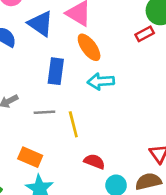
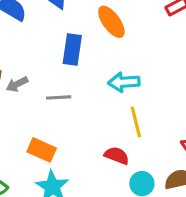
cyan arrow: (101, 81) -> (124, 82), moved
yellow line: (73, 124) -> (136, 122), moved

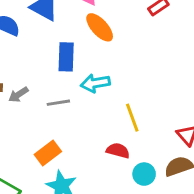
cyan arrow: (124, 82) -> (95, 83), moved
orange rectangle: (42, 150) -> (48, 153), turned -55

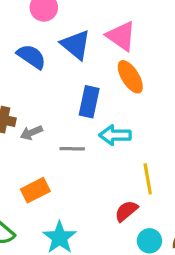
red semicircle: (118, 151) -> (126, 211), turned -65
orange rectangle: (48, 153) -> (35, 190), moved

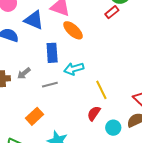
gray arrow: (31, 133) -> (24, 73), moved

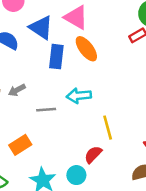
blue rectangle: (52, 53) -> (56, 57), moved
cyan circle: (113, 128) -> (76, 175), moved

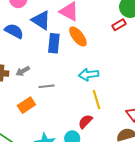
cyan arrow: (79, 96) -> (89, 75), moved
orange rectangle: (20, 145) -> (26, 105), moved

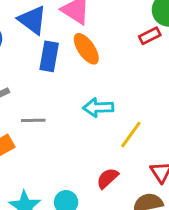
yellow line: (96, 100) -> (131, 135), moved, turned 48
red semicircle: (85, 122) -> (108, 178), moved

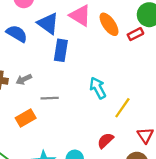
orange ellipse: (86, 49) -> (109, 24), moved
cyan arrow: (98, 108) -> (98, 88), turned 65

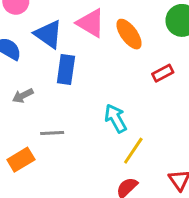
red rectangle: (135, 34) -> (163, 73), moved
gray arrow: (24, 79) -> (23, 96), moved
yellow line: (122, 108) -> (133, 151), moved

